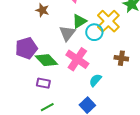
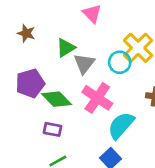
brown star: (42, 10) -> (26, 33), moved
green triangle: (79, 21) -> (66, 48), moved
cyan semicircle: (95, 80) -> (121, 125), size x1.6

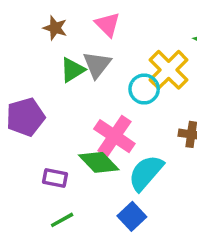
brown star: (26, 33) -> (55, 28), moved
gray triangle: (84, 64) -> (97, 65), moved
green diamond: (56, 99) -> (99, 162), moved

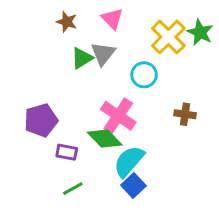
yellow cross: (169, 70) -> (168, 37), moved
purple pentagon: (25, 117) -> (41, 120), moved
cyan semicircle: (146, 173) -> (129, 161), moved

